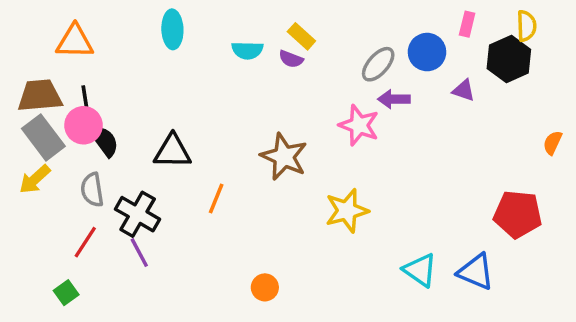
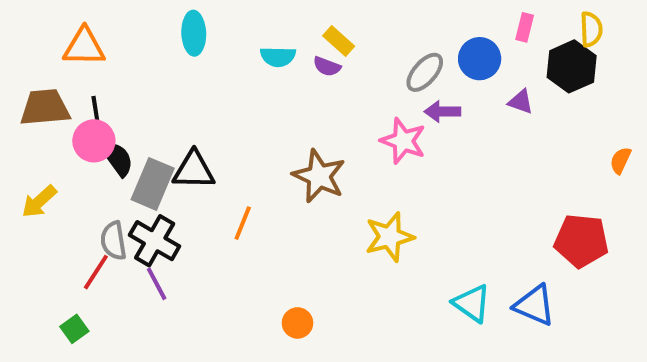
gray rectangle: (43, 137) -> (153, 184), moved, turned 60
gray semicircle: (92, 190) -> (113, 241), moved

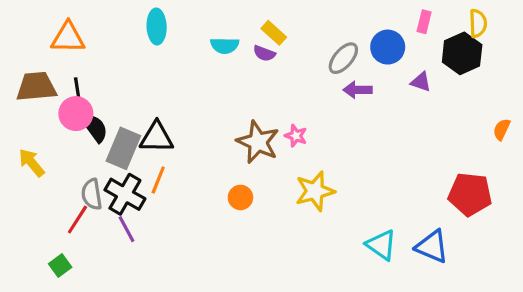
pink star: (403, 141) -> (296, 136), moved, size x0.6
yellow arrow: (39, 202) -> (32, 163), turned 92
orange line: (243, 223) -> (158, 180), moved
orange circle: (298, 323) -> (240, 197), moved

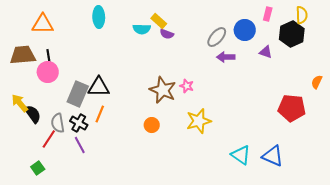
yellow rectangle: (274, 33) -> (159, 21), moved
black semicircle: (95, 128) -> (33, 114), moved
black cross: (125, 194) -> (79, 123), size x0.7
red pentagon: (470, 194) -> (292, 108), moved

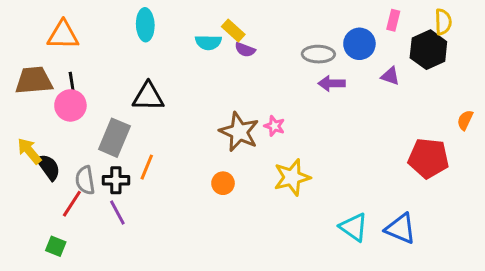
gray ellipse: (217, 37) -> (318, 54), turned 50
black triangle: (99, 87) -> (148, 97), moved
black cross: (79, 123) -> (116, 180), turned -30
green square: (38, 168) -> (56, 246), turned -32

